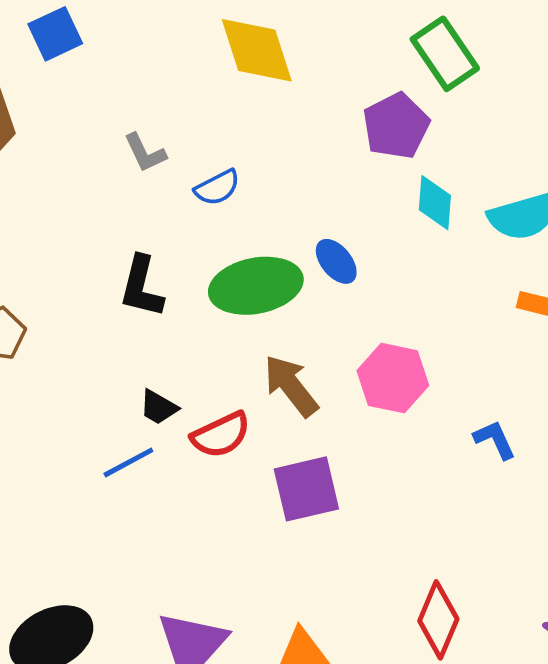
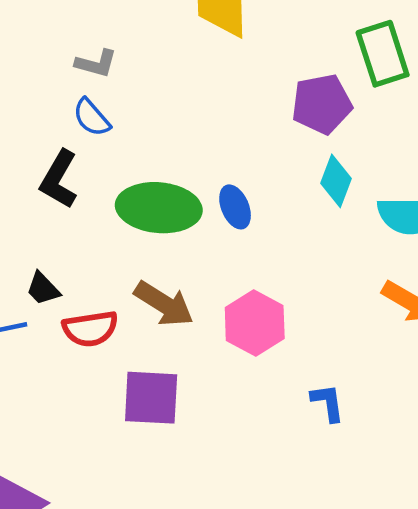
gray L-shape: (145, 153) -> (96, 63), turned -66
blue semicircle: (217, 188) -> (92, 117), moved, turned 60
brown arrow: (291, 386) -> (164, 304), turned 144

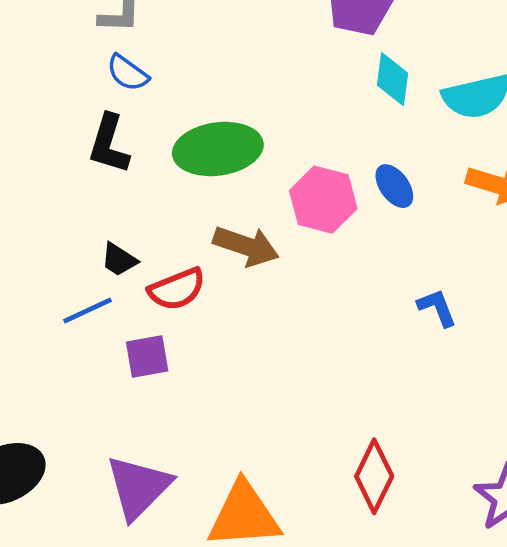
blue ellipse: (235, 207) -> (394, 186), moved
pink hexagon: (255, 323) -> (323, 200), moved
purple square: (151, 398) -> (147, 357), moved, size x0.7

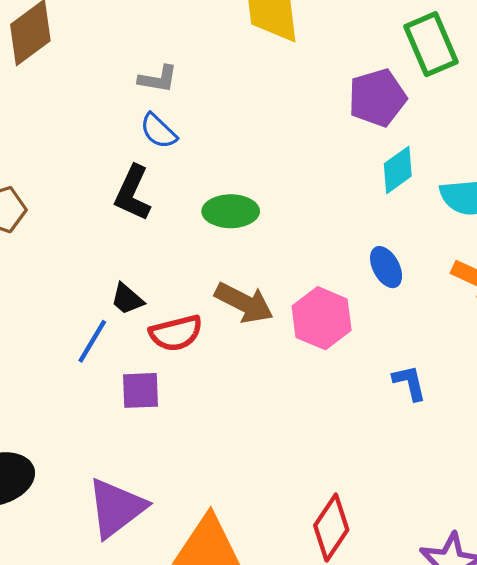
cyan diamond: (392, 79) -> (398, 170), turned 39
green ellipse: (218, 149) -> (231, 211), size x0.7
pink hexagon: (323, 200) -> (322, 318), moved
blue line: (87, 311) -> (92, 341), turned -42

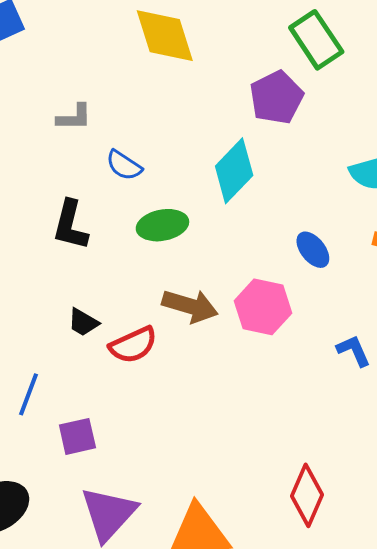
blue semicircle: (158, 131) -> (124, 165), moved
cyan diamond: (398, 170) -> (234, 171), moved, size x1.4
blue line: (92, 341) -> (29, 394), moved
purple square: (141, 390) -> (77, 436), moved

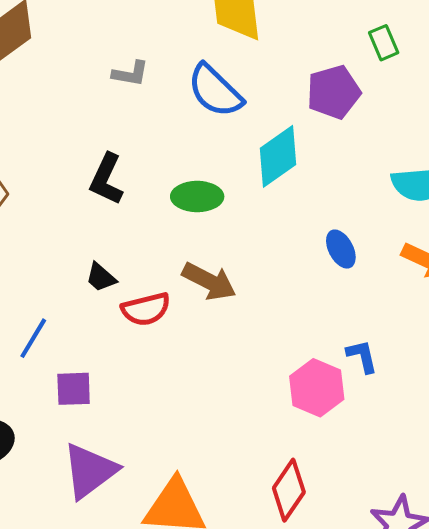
green rectangle: (316, 40) -> (384, 43), size x0.6
blue semicircle: (124, 165) -> (215, 91), moved, size x1.6
pink hexagon: (263, 307) -> (317, 388), moved

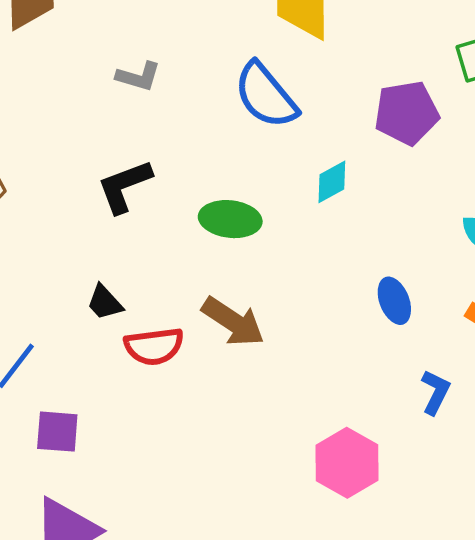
gray L-shape: (130, 74) -> (138, 76), moved
cyan diamond: (278, 156) -> (332, 182), size x0.6
black L-shape: (106, 179) -> (124, 186), turned 38
blue L-shape: (362, 356) -> (435, 392), moved, turned 33

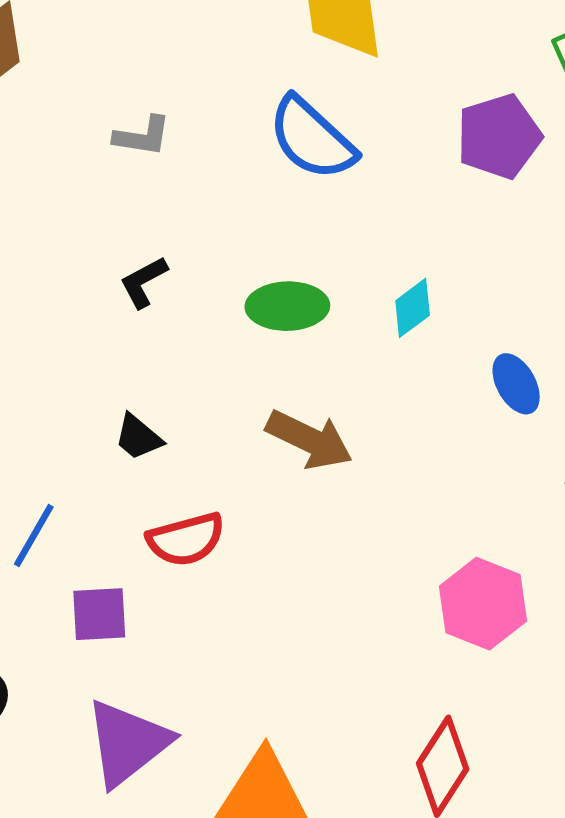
cyan diamond: (332, 182) -> (413, 308), moved
black L-shape: (124, 186) -> (144, 282), size x0.7
red semicircle: (154, 346) -> (186, 539), moved

